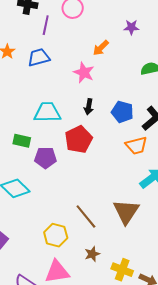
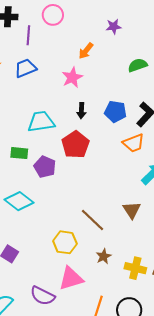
pink star: (84, 73) -> (72, 77), turned 30
purple pentagon: (45, 158) -> (45, 167), turned 30
brown triangle: (126, 212) -> (132, 210), size x0.7

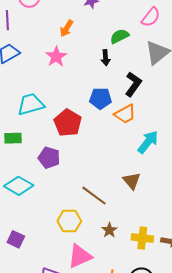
black arrow: (81, 111) -> (106, 58), moved
blue pentagon: (115, 112) -> (100, 98), moved
purple pentagon: (45, 167) -> (49, 158), moved

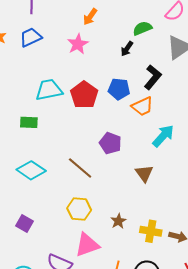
black arrow: (106, 58) -> (127, 49), turned 35
red pentagon: (68, 123) -> (84, 95), moved
purple pentagon: (49, 158) -> (110, 143), moved
brown line: (94, 196) -> (80, 168), moved

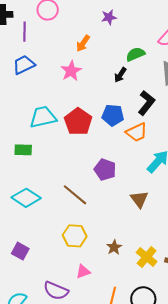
yellow cross: (151, 231) -> (147, 257), turned 30
pink triangle: (87, 245) -> (83, 272), size x0.6

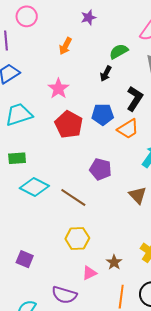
pink star: (71, 71) -> (58, 89), moved
cyan trapezoid: (43, 117) -> (19, 115), moved
cyan diamond: (26, 198) -> (34, 187), moved
brown star: (114, 247) -> (114, 262), moved

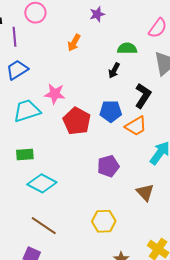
green semicircle: (119, 51) -> (127, 48), turned 30
pink star: (58, 89) -> (55, 94), moved, turned -30
purple pentagon: (101, 169) -> (108, 166), turned -30
brown line: (73, 198) -> (44, 226), moved
yellow hexagon: (77, 238) -> (104, 221), moved

